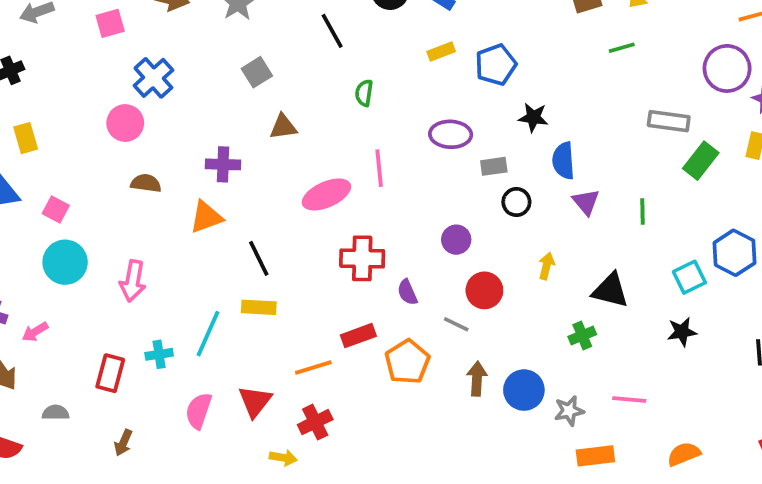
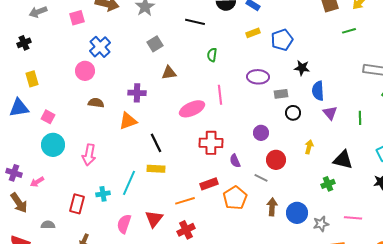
black line: (332, 31) -> (195, 22), turned -48

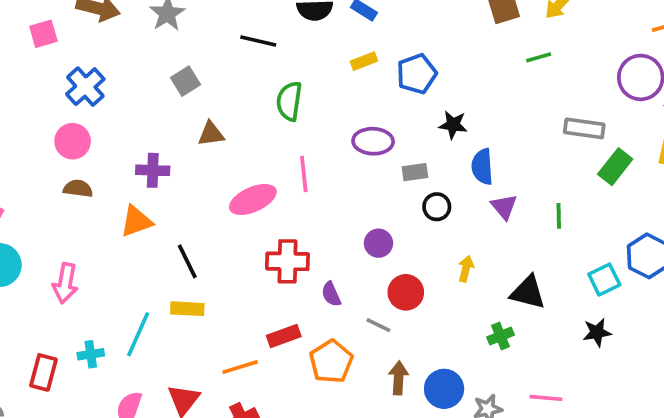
green semicircle: (212, 55) -> (289, 101), size x1.5
pink circle: (85, 71) -> (73, 141), moved

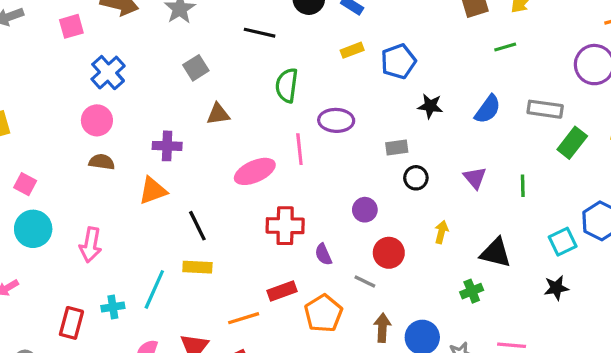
purple ellipse: (373, 141) -> (336, 120), moved
blue semicircle: (482, 167) -> (488, 109), moved, turned -140

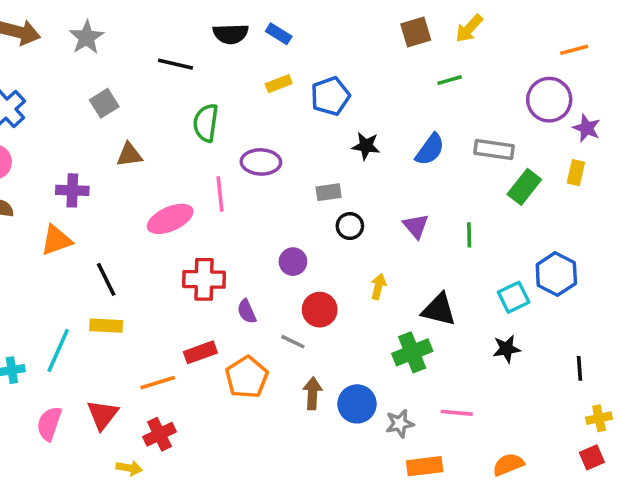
green cross: (472, 291) -> (412, 352), size x1.5

